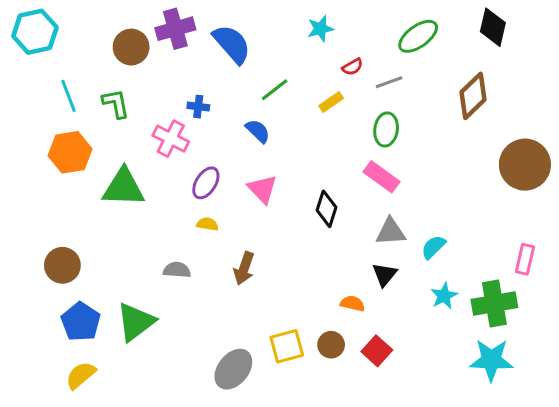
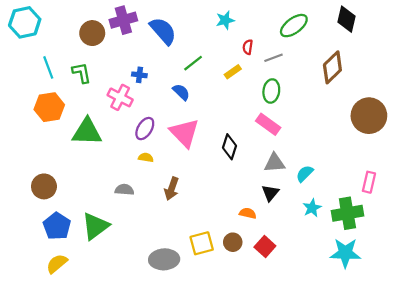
red semicircle: (352, 67) -> (248, 47), turned 128
pink triangle: (262, 189) -> (184, 133), size x1.4
gray ellipse: (233, 369) -> (164, 259), turned 48

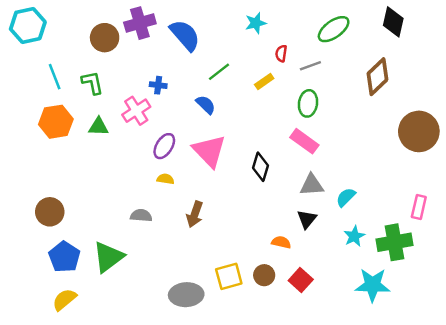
pink cross: (120, 97) -> (136, 111), turned 30
green triangle: (87, 132) -> (98, 127), moved, size x0.6
cyan star: (345, 253) -> (373, 285), moved

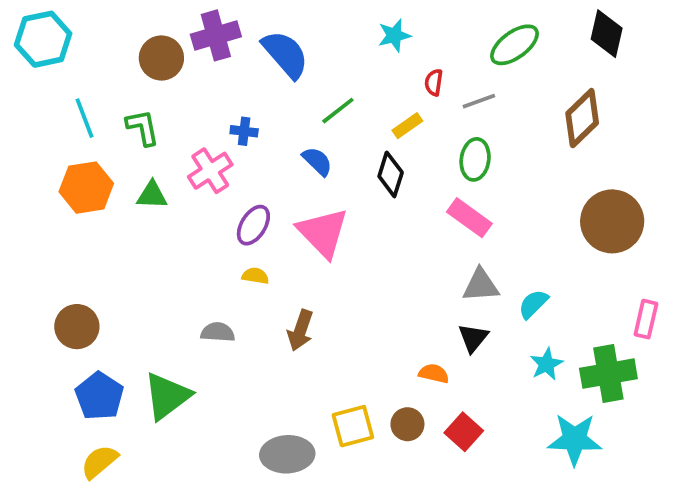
brown circle: (419, 131) -> (612, 221), moved
black diamond: (260, 167) -> (391, 174), moved

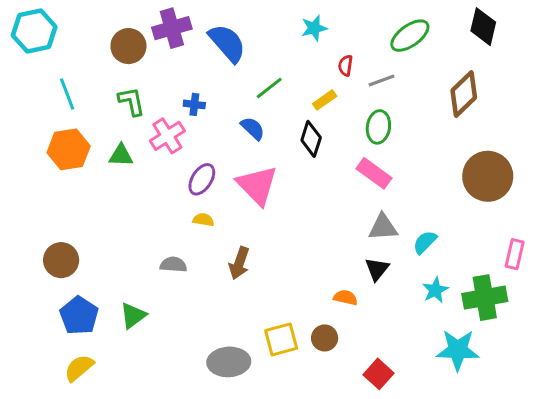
green L-shape: (143, 127) -> (131, 101), moved
green triangle: (167, 396) -> (133, 316), size x0.7
red square: (464, 432) -> (378, 374), moved

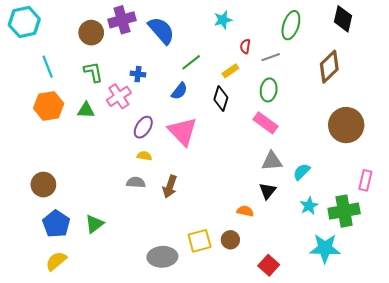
green ellipse: (410, 36) -> (291, 25), turned -36
blue semicircle: (253, 128) -> (179, 91), turned 84
gray semicircle: (173, 265) -> (136, 182), moved

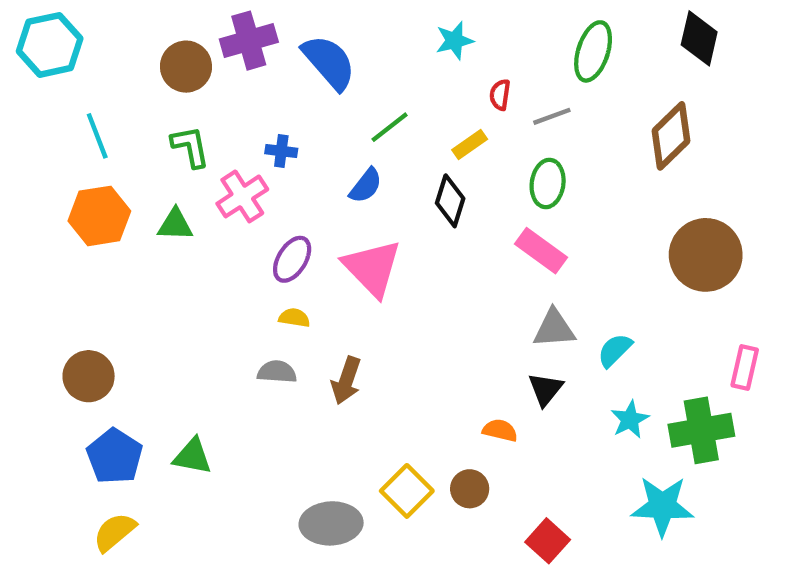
green triangle: (94, 224) -> (192, 456), turned 48
yellow square: (200, 241) -> (407, 491), turned -30

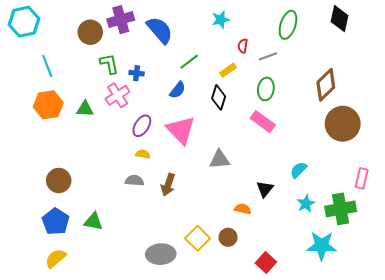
brown diamond: (671, 136) -> (326, 85), moved
green L-shape: (190, 147) -> (109, 64), moved
gray triangle: (554, 329) -> (220, 159), moved
brown circle: (89, 376) -> (59, 180), moved

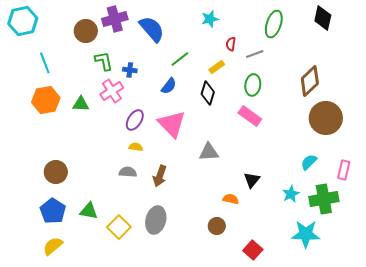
cyan semicircle: (298, 170) -> (309, 162), moved
yellow square: (198, 238) -> (119, 227), moved
gray ellipse: (161, 254) -> (156, 220), moved, turned -72

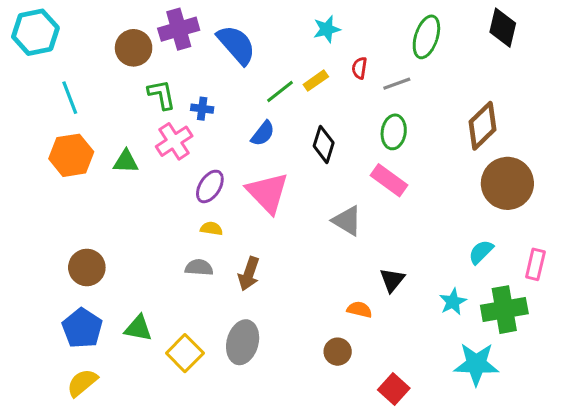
yellow rectangle: (217, 67) -> (316, 81), moved
gray triangle: (209, 152) -> (347, 221), moved, turned 35

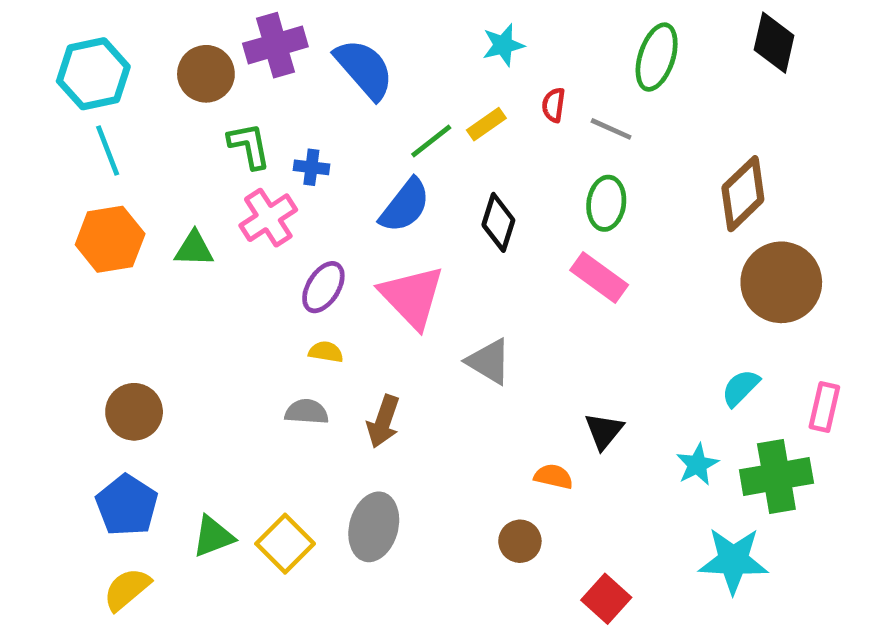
cyan hexagon: (35, 32) -> (93, 74), moved
gray line: (397, 84) -> (611, 129), turned 44
blue semicircle: (263, 134) -> (405, 206), size x1.4
gray triangle: (347, 221) -> (489, 361), moved
green triangle: (138, 328) -> (213, 536), moved, turned -32

